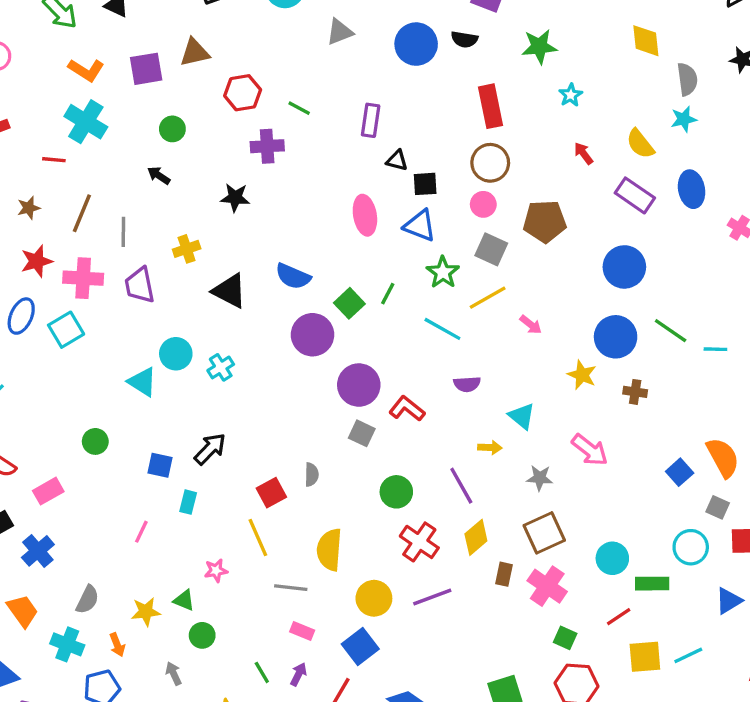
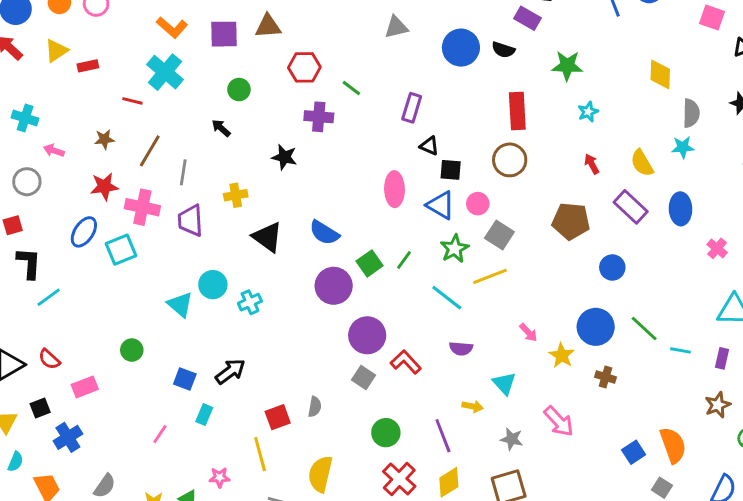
pink circle: (483, 204) -> (478, 204), moved
brown pentagon: (545, 221) -> (571, 221), moved
blue circle: (624, 267) -> (612, 267), size x0.7
pink arrow: (531, 325) -> (528, 333), moved

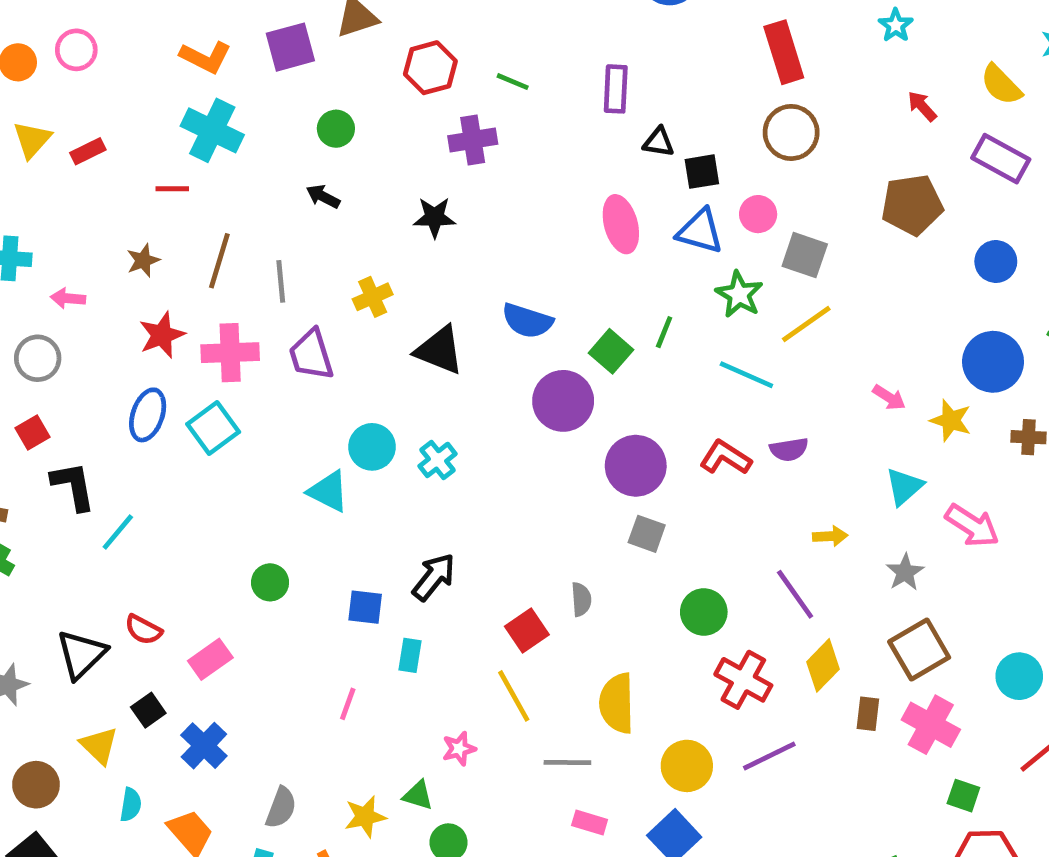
red L-shape: (406, 362) -> (725, 458), moved
cyan triangle: (504, 383) -> (904, 487), moved, turned 45
gray star: (512, 439) -> (905, 572), turned -30

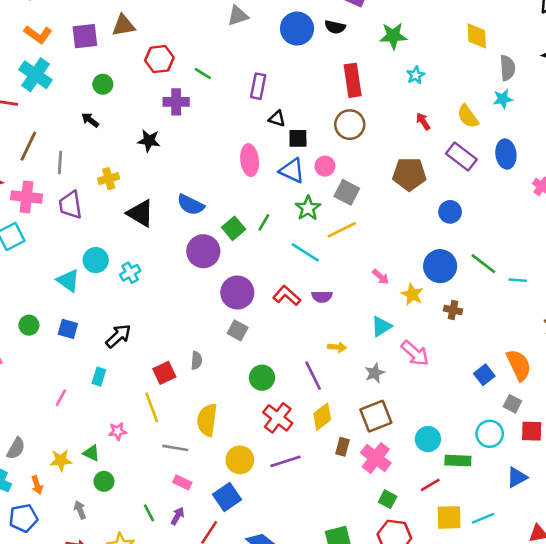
blue square: (365, 607) -> (68, 329), moved

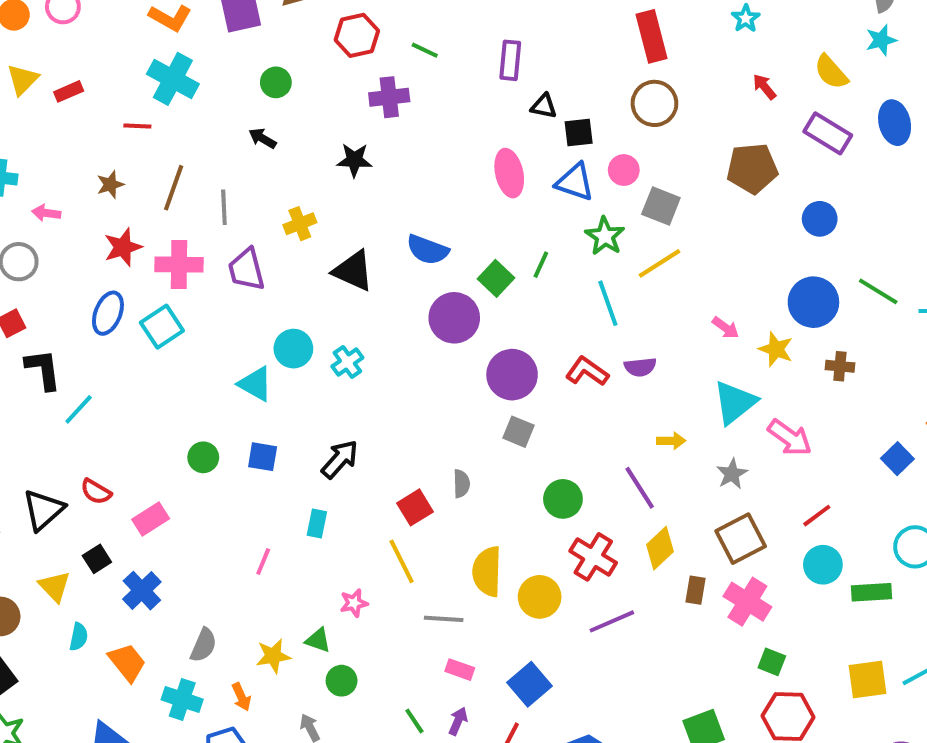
cyan line: (305, 252) -> (608, 303), turned 44
cyan triangle: (381, 326) -> (735, 402), size x1.4
yellow circle: (240, 460) -> (540, 597), moved
red line: (430, 485) -> (817, 516), moved

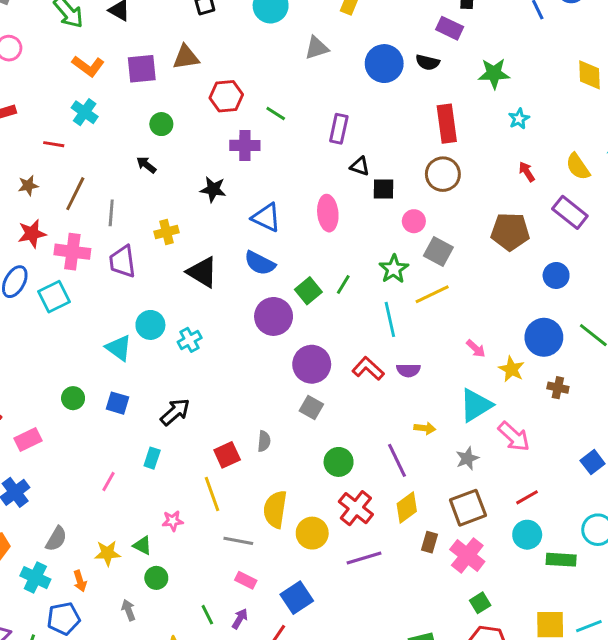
cyan cross: (173, 79) -> (85, 112), size x0.7
blue triangle: (575, 182) -> (266, 217), moved
green square: (772, 662) -> (480, 603), turned 30

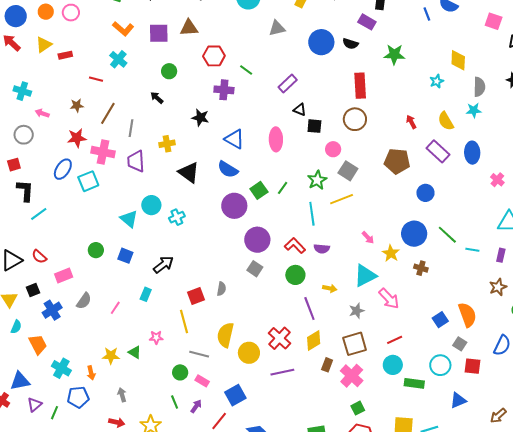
cyan star: (519, 119) -> (437, 81), moved
purple rectangle: (339, 129) -> (288, 83), turned 30
green circle: (339, 462) -> (295, 275), moved
gray semicircle: (56, 539) -> (84, 301), moved
green circle: (156, 578) -> (180, 372), moved

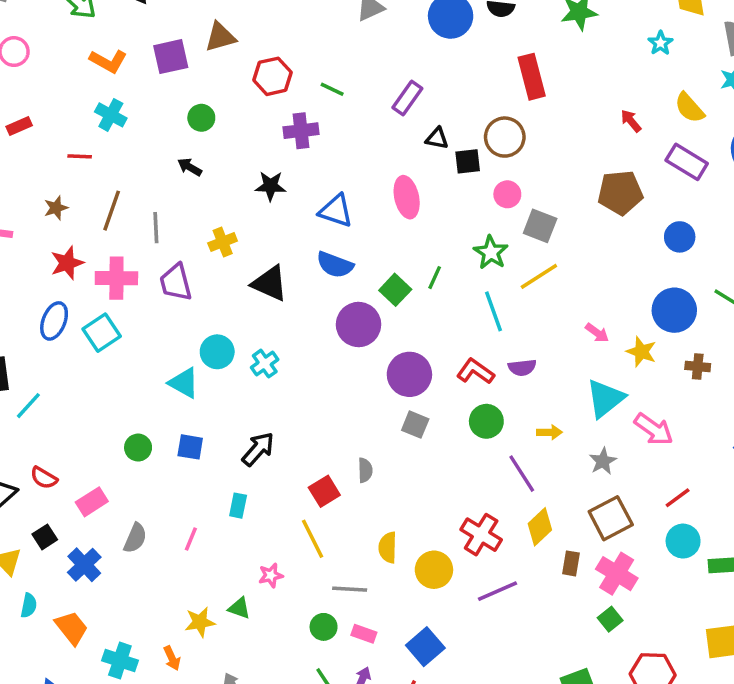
brown circle: (355, 119) -> (505, 137), moved
yellow semicircle: (225, 335) -> (388, 547), size x0.7
green square: (358, 408) -> (610, 619), moved

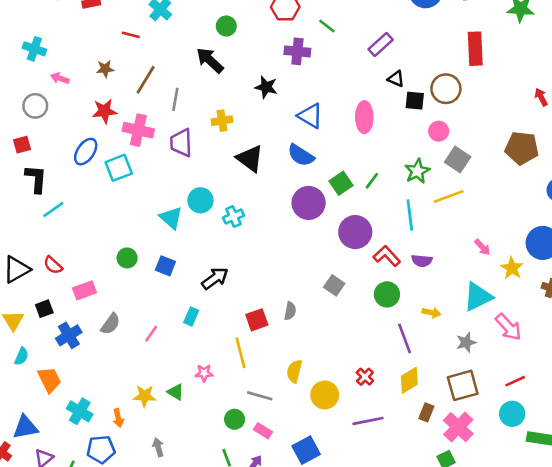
black arrow: (190, 167) -> (210, 60), size x1.6
purple circle: (409, 374) -> (355, 232), moved
red cross: (481, 535) -> (365, 377), size x0.6

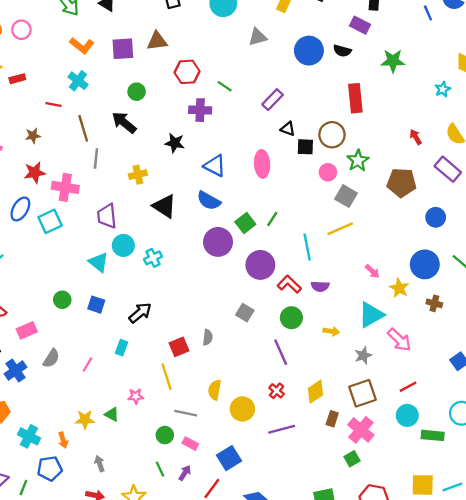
brown line: (146, 80) -> (83, 128), moved, turned -45
purple trapezoid: (181, 143) -> (107, 216), moved
green star: (417, 171) -> (358, 161), moved
purple line: (405, 338) -> (281, 352), moved

